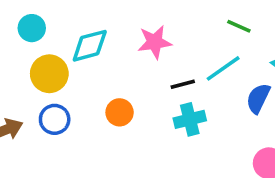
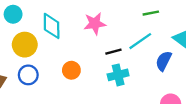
green line: (239, 26) -> (151, 13), turned -35
cyan diamond: (90, 46) -> (52, 26), turned -76

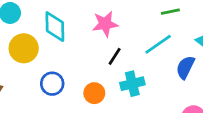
black line: (113, 52) -> (115, 56), moved, turned -42
orange circle: (71, 70) -> (94, 93), moved
blue circle: (28, 75) -> (52, 84), moved

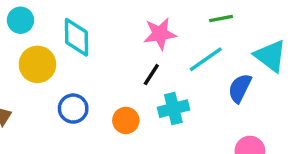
pink star: (105, 24) -> (160, 34), moved

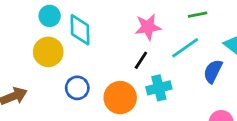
cyan circle: (20, 20) -> (50, 16), moved
orange circle: (126, 120) -> (120, 98), size x1.5

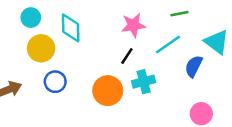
cyan circle: (50, 16) -> (31, 18), moved
blue circle: (77, 88) -> (55, 82), moved

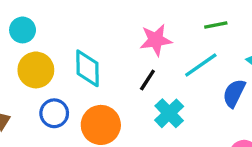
cyan diamond: (71, 28) -> (87, 68), moved
cyan cross: (144, 82) -> (169, 113), turned -30
orange circle: (108, 91) -> (101, 125), moved

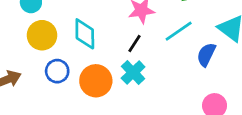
cyan cross: (169, 113) -> (133, 73), moved

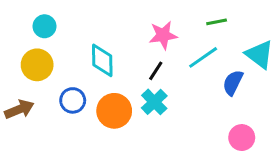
yellow circle: (42, 35) -> (37, 65), moved

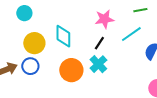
yellow circle: (37, 65) -> (34, 43), moved
blue circle: (73, 100) -> (30, 66), moved

